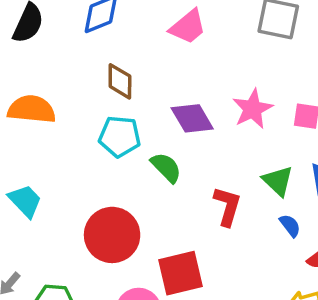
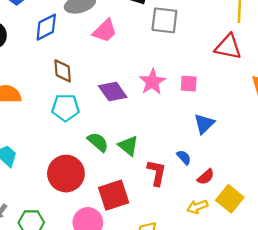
green semicircle: (166, 167) -> (98, 142), moved
green triangle: (278, 181) -> (128, 146), moved
red L-shape: (227, 206) -> (157, 173), moved

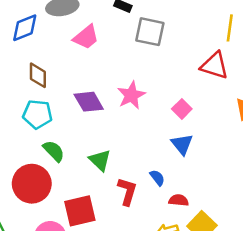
pink square: (189, 84) -> (182, 109), moved, turned 36
blue triangle: (204, 124) -> (182, 144), turned -30
green semicircle: (98, 142) -> (54, 151), moved
red semicircle: (206, 177) -> (179, 200), turned -138

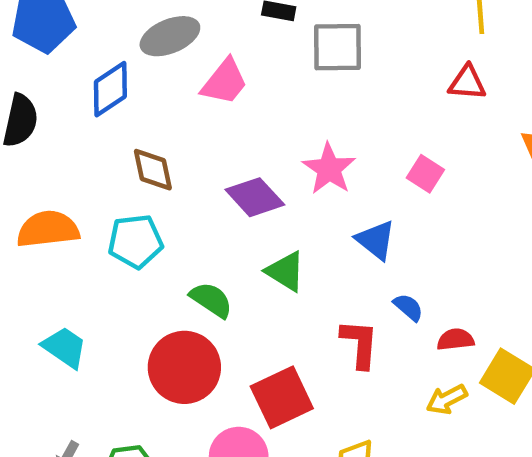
red triangle: (214, 66) -> (467, 83), size x0.7
cyan pentagon: (37, 114) -> (135, 241), moved
blue triangle: (182, 144) -> (376, 240), moved
green triangle: (100, 160) -> (285, 271), moved

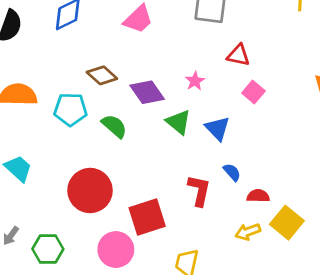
red triangle: (467, 83) -> (238, 55), moved
pink star: (329, 169) -> (195, 81), size x0.6
brown diamond: (153, 170) -> (102, 75), moved, turned -44
green triangle: (285, 271) -> (178, 122), moved
green semicircle: (211, 300) -> (114, 126), moved

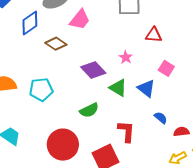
brown diamond: (102, 75) -> (56, 44), moved
pink square: (253, 92) -> (166, 68), moved
green semicircle: (114, 126) -> (89, 110), moved, turned 120
red L-shape: (199, 190) -> (126, 131), moved

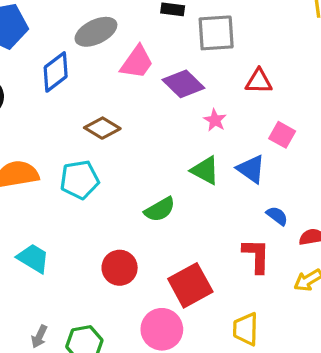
brown diamond: (56, 44) -> (102, 128), moved
purple diamond: (93, 70) -> (183, 84), moved
red L-shape: (126, 131) -> (256, 256), moved
red circle: (63, 145) -> (120, 268), size x0.7

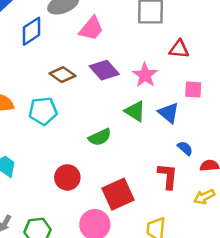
purple diamond: (183, 84) -> (104, 70), moved
pink star: (215, 120) -> (145, 75), size x1.5
pink square: (282, 135) -> (193, 89), turned -30

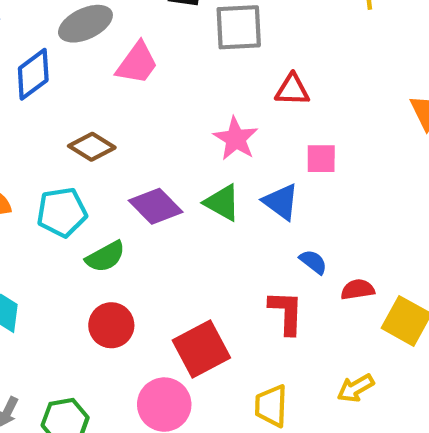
purple diamond: (104, 70) -> (156, 206), moved
green semicircle: (100, 137) -> (105, 257), moved
yellow arrow: (204, 197) -> (356, 388), moved

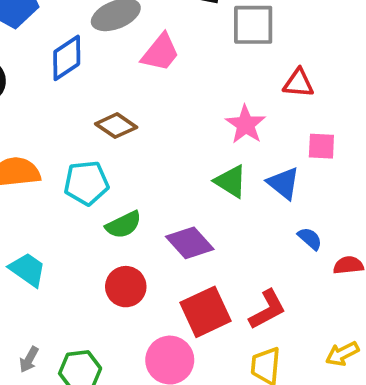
purple diamond: (156, 206) -> (190, 243), moved
red L-shape: (286, 312) -> (267, 310), moved, turned 57

